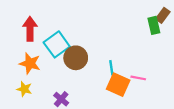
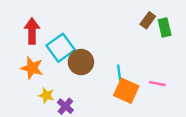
brown rectangle: (163, 15) -> (148, 20), moved
pink line: (138, 78) -> (157, 84), moved
yellow star: (24, 89) -> (46, 95), moved

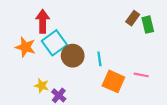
red arrow: (32, 31) -> (43, 21), moved
orange star: (32, 68) -> (25, 47), moved
cyan line: (119, 73) -> (99, 59), moved

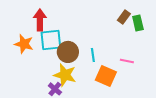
cyan square: (54, 43) -> (51, 40), turned 30
pink line: (141, 75) -> (127, 61), moved
yellow star: (42, 86) -> (65, 75), moved, size x1.6

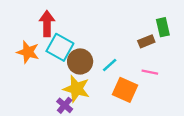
brown rectangle: (124, 17) -> (146, 41), moved, turned 32
cyan square: (51, 40) -> (60, 47), turned 35
cyan line: (93, 55) -> (110, 65), turned 56

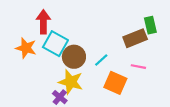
brown rectangle: (146, 41) -> (135, 38), size x1.5

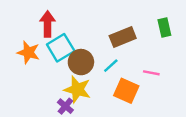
brown rectangle: (135, 38) -> (123, 37), moved
cyan square: (55, 44) -> (61, 48), turned 30

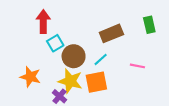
cyan square: (61, 48) -> (55, 43), size x0.7
orange star: (28, 52) -> (30, 77), moved
orange square: (126, 91) -> (96, 82), moved, turned -35

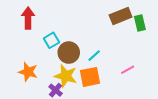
red arrow: (43, 22) -> (28, 18), moved
brown rectangle: (111, 33) -> (121, 16), moved
pink line: (137, 66) -> (128, 70), moved, turned -40

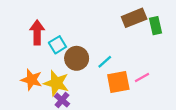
red arrow: (28, 18) -> (37, 32), moved
yellow star: (66, 76) -> (56, 83), moved
orange square: (90, 77) -> (118, 82), moved

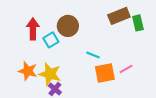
brown circle: (77, 58) -> (68, 26), moved
cyan line: (105, 62) -> (93, 55), turned 64

